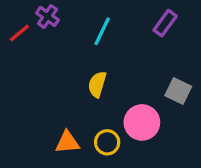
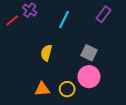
yellow semicircle: (97, 84) -> (46, 53), moved
gray square: (178, 91) -> (89, 53), moved

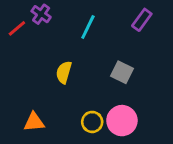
pink circle: (89, 77) -> (122, 121), moved
orange triangle: (42, 89) -> (34, 122), moved

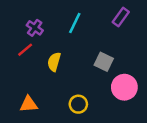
purple cross: (41, 14) -> (35, 28), moved
red line: (17, 28) -> (25, 50), moved
pink circle: (122, 121) -> (124, 87), moved

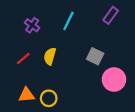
red line: (25, 50) -> (23, 58), moved
yellow circle: (78, 104) -> (49, 98), moved

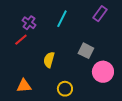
yellow semicircle: (50, 56) -> (49, 60), moved
red line: (23, 58) -> (21, 40), moved
yellow circle: (49, 98) -> (65, 89), moved

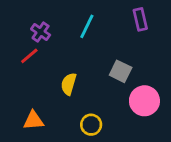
purple rectangle: (100, 14) -> (140, 19), turned -49

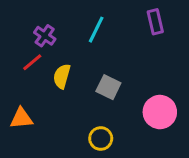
gray square: (121, 71) -> (108, 87), moved
yellow semicircle: (69, 84) -> (62, 76), moved
orange triangle: (34, 120) -> (21, 118), moved

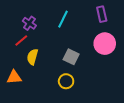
yellow semicircle: (62, 76) -> (32, 57), moved
pink circle: (160, 112) -> (105, 44), moved
yellow circle: (101, 138) -> (66, 81), moved

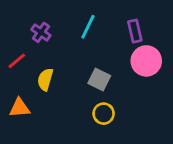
purple rectangle: (102, 14) -> (135, 31), moved
red line: (21, 41) -> (17, 61), moved
yellow circle: (66, 81) -> (104, 114), moved

